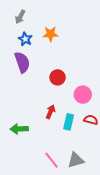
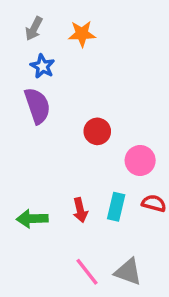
orange star: (50, 34) -> (82, 34), moved
red arrow: (50, 112) -> (80, 210), moved, turned 144
gray triangle: (76, 160) -> (128, 272), turned 36

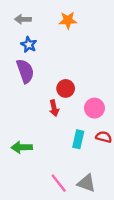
gray arrow: (34, 29) -> (23, 19), turned 63
orange star: (82, 34) -> (68, 20), moved
red arrow: (80, 210) -> (54, 108), moved

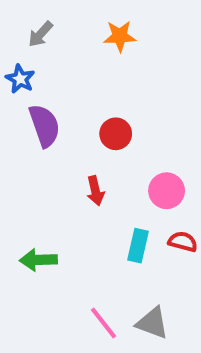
gray arrow: (23, 19) -> (40, 34), turned -49
blue star: (29, 45) -> (20, 79), moved
red circle: (66, 88) -> (116, 134), moved

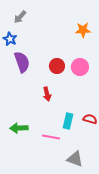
orange star: (120, 36) -> (83, 30), moved
pink circle: (167, 191) -> (80, 67), moved
pink line: (103, 323) -> (51, 137), moved, turned -42

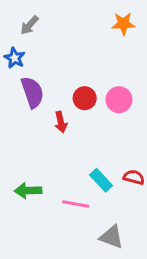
orange star: (83, 30) -> (123, 24), moved
red arrow: (47, 94) -> (61, 122), moved
cyan rectangle: (68, 121) -> (101, 180), turned -56

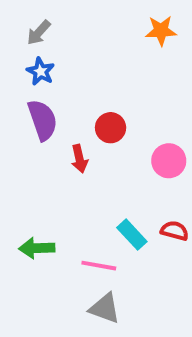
blue star: (15, 58) -> (41, 71), moved
pink circle: (119, 100) -> (169, 161), moved
gray triangle: (111, 237) -> (105, 308), moved

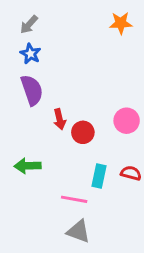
red circle: (111, 128) -> (83, 132), moved
cyan rectangle: (132, 235) -> (99, 176), turned 55
green arrow: (37, 248) -> (28, 166), moved

